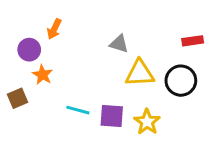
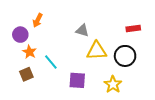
brown square: (17, 98) -> (26, 74), moved
cyan line: (78, 110) -> (51, 62), moved, turned 35
yellow star: (147, 122) -> (113, 84), moved

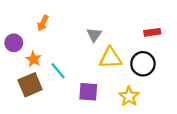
gray triangle: (82, 31) -> (94, 35), turned 48
purple circle: (20, 35) -> (14, 43), moved
brown square: (26, 74) -> (30, 85), size x1.5

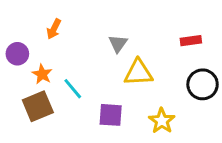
black circle: (143, 64) -> (203, 84), moved

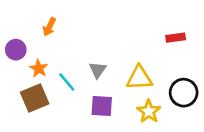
gray triangle: (118, 44) -> (98, 70), moved
yellow triangle: (138, 73) -> (139, 78), moved
black circle: (203, 84) -> (184, 93), moved

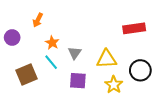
red rectangle: (176, 38) -> (134, 28), size x1.5
orange star: (39, 68) -> (52, 43), moved

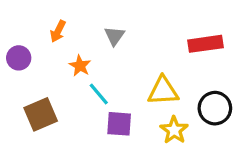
gray triangle: (75, 53) -> (114, 36), moved
cyan line: (51, 62) -> (99, 94), moved

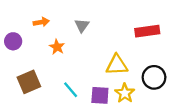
orange arrow: (58, 31) -> (41, 22), turned -126
cyan line: (99, 94) -> (71, 90), moved
purple square: (119, 124) -> (100, 95), moved

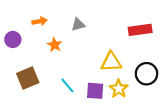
gray triangle: (82, 26) -> (78, 25), turned 40

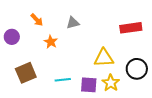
orange arrow: (40, 21) -> (37, 20), turned 56
cyan line: (67, 85) -> (63, 80), turned -56

